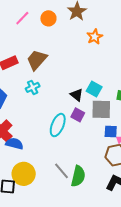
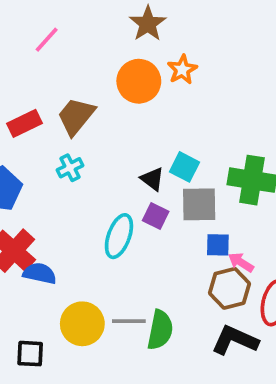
orange circle: (48, 18) -> (139, 81), moved, size x1.5
gray line: (61, 171) -> (129, 321), turned -48
yellow circle: (24, 174) -> (82, 324), moved

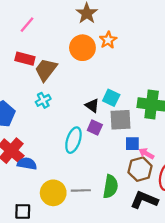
red rectangle: (24, 123) -> (25, 59), moved, turned 42
green semicircle: (160, 330) -> (110, 187), moved

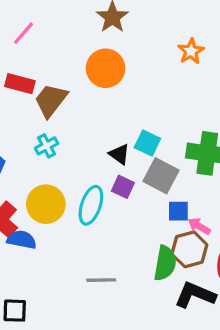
orange star: (108, 40) -> (191, 51), moved
gray square: (120, 120) -> (161, 176), turned 30
green semicircle: (110, 187) -> (165, 263), moved
yellow circle: (53, 193) -> (46, 204), moved

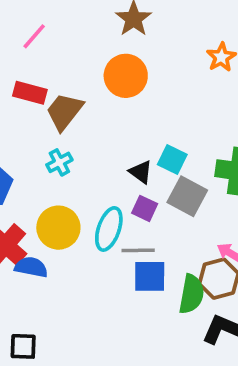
blue square: (178, 211) -> (150, 276), moved, size x1.4
gray line: (101, 280) -> (138, 250), moved

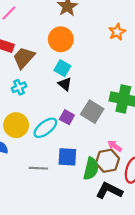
cyan square: (172, 160) -> (62, 68), moved
black triangle: (141, 172) -> (65, 84), moved
cyan ellipse: (109, 229) -> (45, 128), turned 30
gray line: (138, 250) -> (38, 168), moved

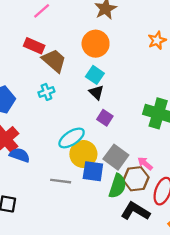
brown trapezoid: (24, 58) -> (54, 61), turned 85
gray square: (92, 112) -> (116, 157), moved
purple square: (67, 117) -> (105, 118), moved
yellow circle: (16, 125) -> (83, 154), moved

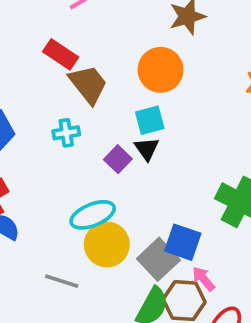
cyan square: (95, 75) -> (150, 120), turned 30
purple square: (105, 118) -> (118, 159), moved
blue square: (93, 171) -> (183, 242), moved

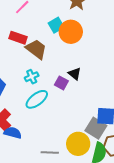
cyan square: (150, 120) -> (56, 25), moved
cyan ellipse: (93, 215) -> (37, 99), moved
yellow circle: (107, 244) -> (78, 144), moved

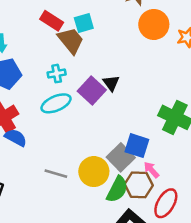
cyan square: (56, 25) -> (84, 23), moved
orange circle: (71, 32) -> (154, 24), moved
purple square: (61, 83) -> (92, 91), size x1.5

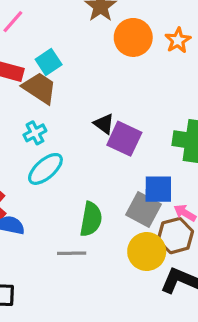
purple square: (92, 91) -> (124, 139), moved
yellow circle: (94, 172) -> (147, 252), moved
green semicircle: (117, 189) -> (91, 219), moved

